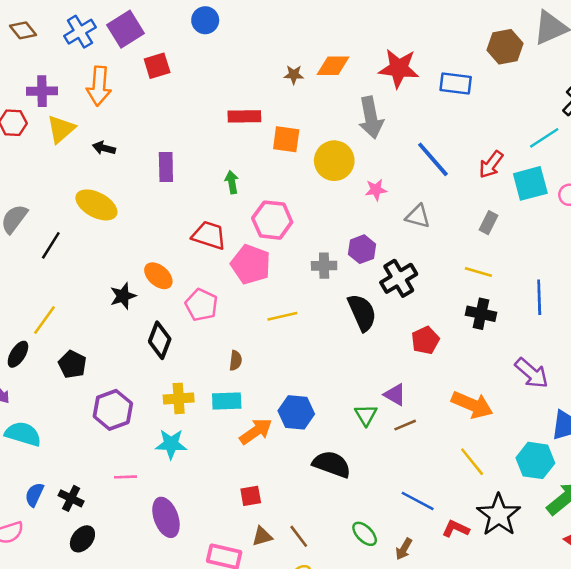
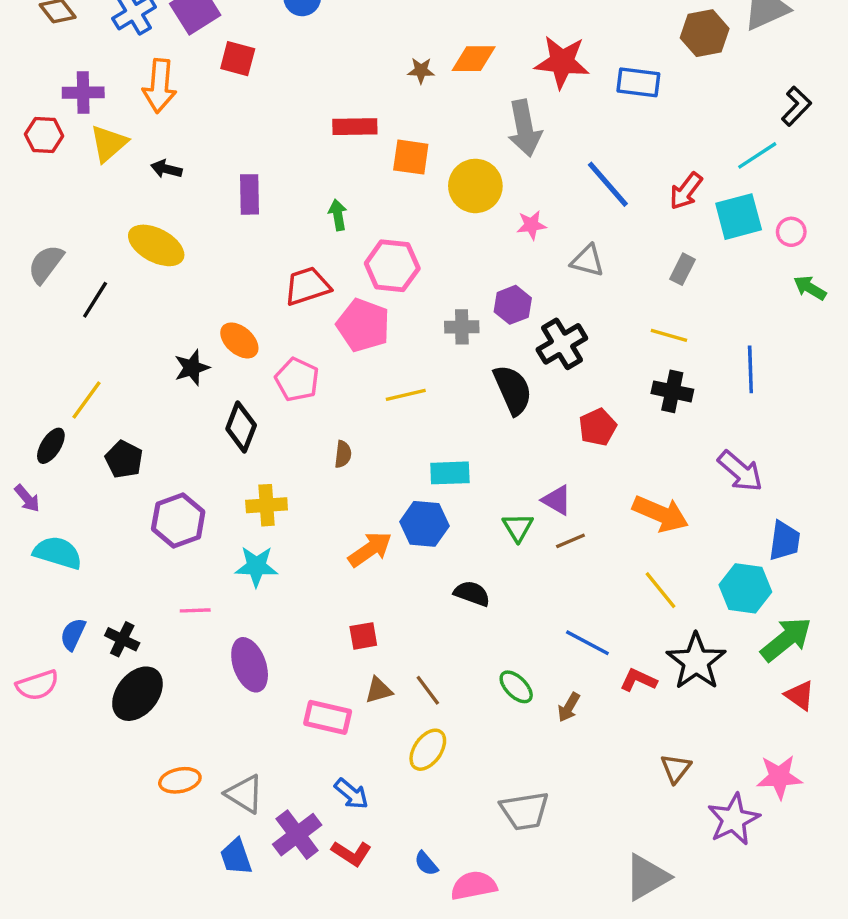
red square: (157, 66) -> (238, 59), turned 32
red trapezoid: (209, 235) -> (307, 286), turned -36
cyan rectangle: (227, 401) -> (450, 473), moved
black semicircle: (332, 464) -> (472, 593), size x0.7
black ellipse: (82, 539) -> (137, 694), size x1.5

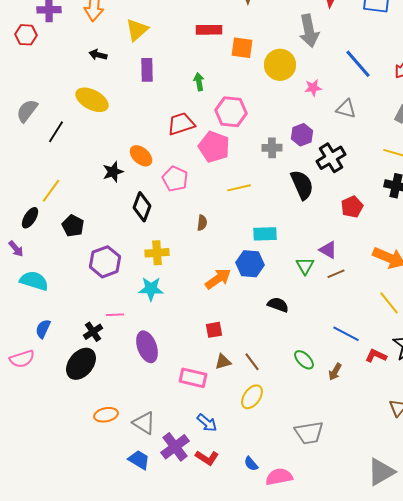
yellow triangle: (109, 144) -> (137, 30), moved
black cross: (122, 639) -> (93, 332), moved, turned 30
blue trapezoid: (236, 857) -> (139, 460), turned 140

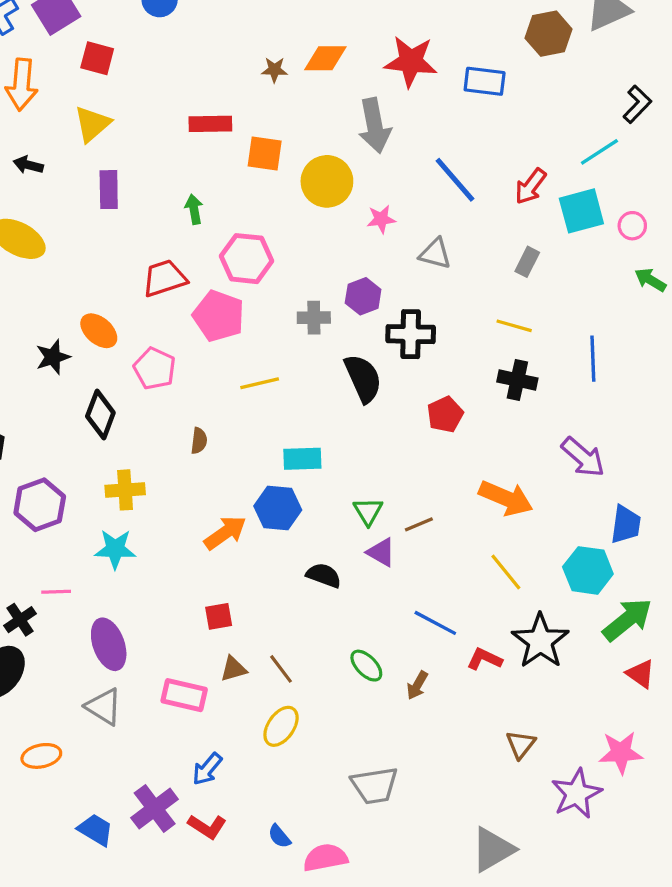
black cross: (331, 158) -> (411, 334), turned 32
purple triangle: (328, 250) -> (381, 552), moved
gray triangle: (144, 423) -> (104, 707), moved
blue arrow: (207, 423) -> (207, 769), turned 90

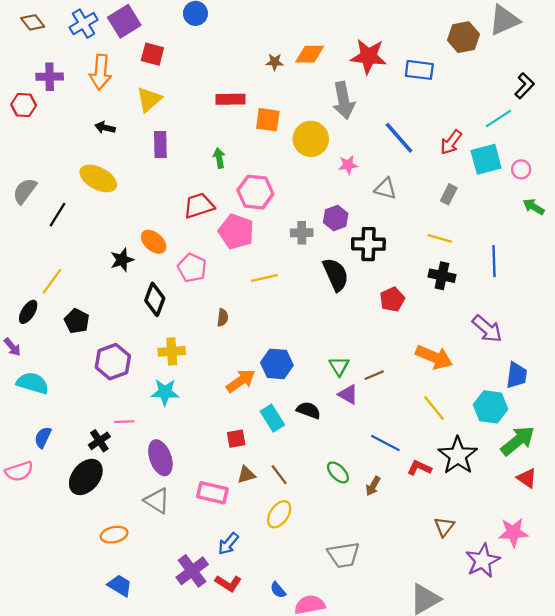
cyan rectangle: (302, 459) -> (272, 418), moved, turned 60
blue trapezoid: (96, 830) -> (120, 586), moved

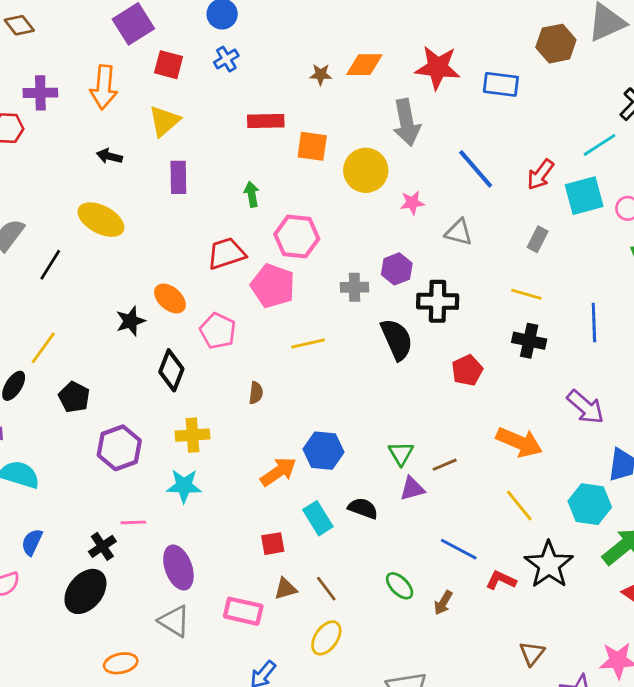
blue cross: (84, 24) -> (226, 59), moved, size x0.7
purple triangle: (348, 394) -> (412, 489), turned -45

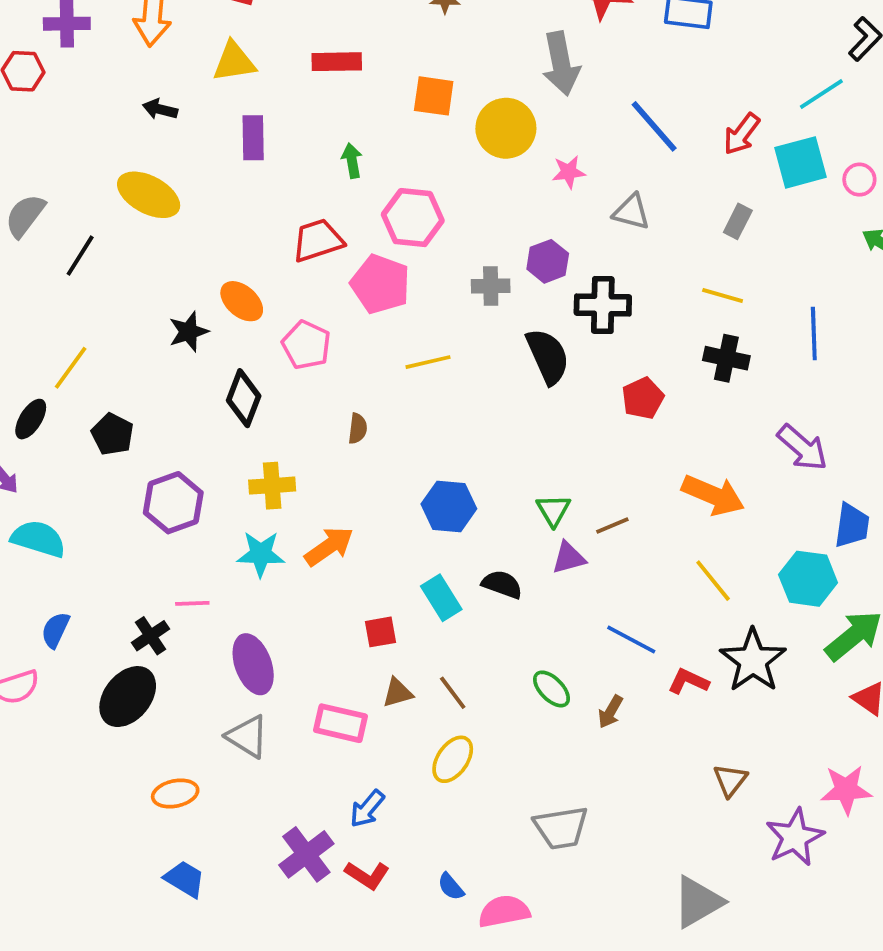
yellow triangle: (164, 121) -> (234, 62), turned 32
red rectangle: (266, 121) -> (337, 62), moved
orange arrow: (278, 472) -> (329, 546), moved

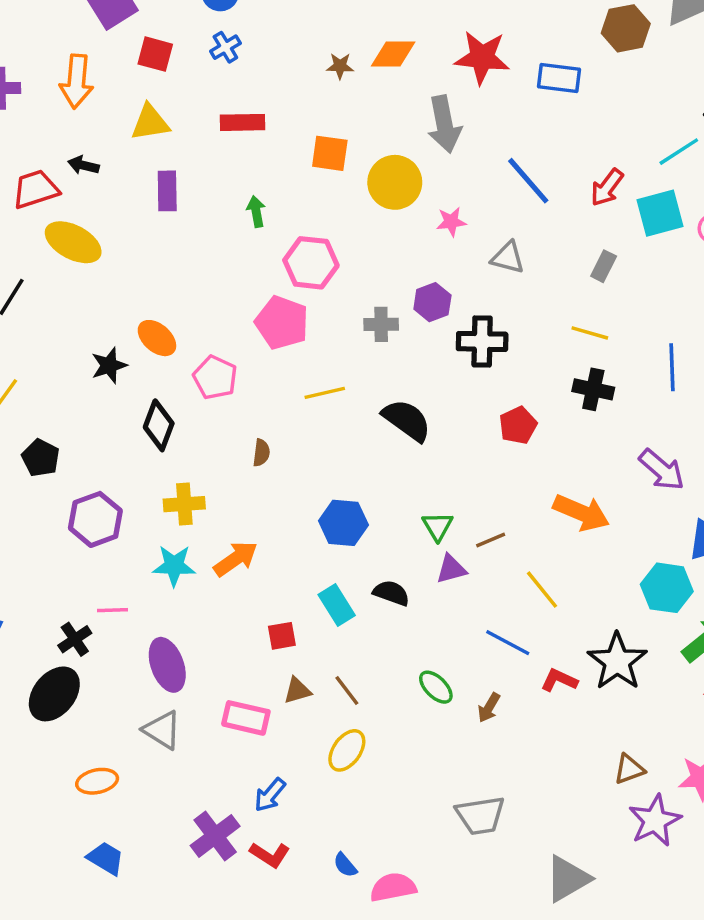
red trapezoid: (318, 240) -> (35, 189), moved
black semicircle: (548, 356) -> (407, 420), moved, turned -30
yellow line: (713, 581) -> (542, 590), moved
brown triangle: (730, 780) -> (629, 769), moved, turned 32
gray trapezoid: (561, 828) -> (480, 815), moved

